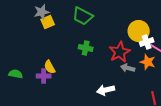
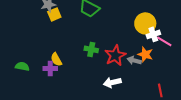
green cross: (86, 48) -> (91, 49), moved
red star: (120, 52) -> (115, 55), moved
orange star: (148, 62) -> (145, 54), moved

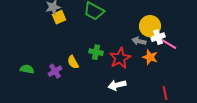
yellow semicircle: (56, 59) -> (73, 62), moved
gray arrow: (134, 60) -> (139, 41), moved
purple cross: (50, 68) -> (55, 71), turned -32

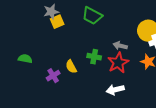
gray arrow: (139, 41) -> (120, 46), moved
green semicircle: (27, 69) -> (25, 59), moved

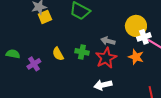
yellow semicircle: (71, 67) -> (58, 54), moved
purple cross: (53, 76) -> (34, 64), moved

